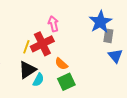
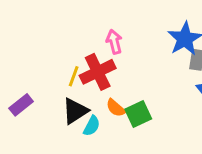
orange semicircle: (61, 64) -> (116, 108), moved
green square: (66, 82) -> (138, 114), moved

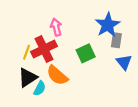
orange semicircle: (116, 108) -> (57, 75), size x1.5
green square: (138, 114) -> (86, 53), moved

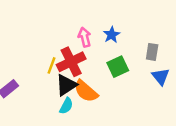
blue star: (108, 25) -> (112, 35), moved, size x0.6
black triangle: (28, 78) -> (66, 85), moved

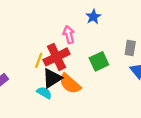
blue star: (112, 35) -> (93, 17), moved
cyan semicircle: (66, 106) -> (44, 93), moved, turned -88

